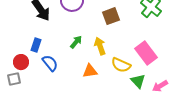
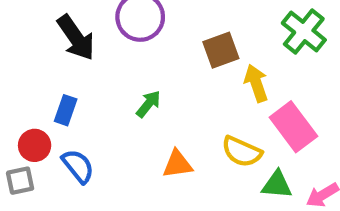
yellow arrow: (100, 46) -> (256, 83), moved
blue semicircle: (50, 63) -> (78, 166), moved
green triangle: (138, 81) -> (277, 185), turned -42

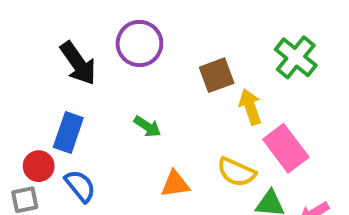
green arrow: (148, 104) -> (147, 127), turned 84
blue rectangle: (66, 110) -> (68, 132), size x1.4

